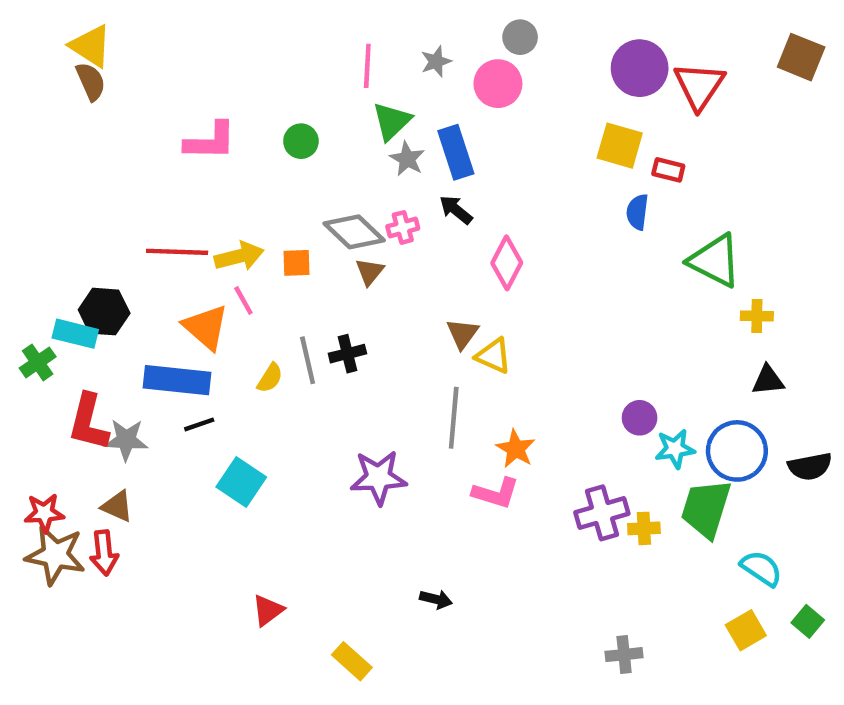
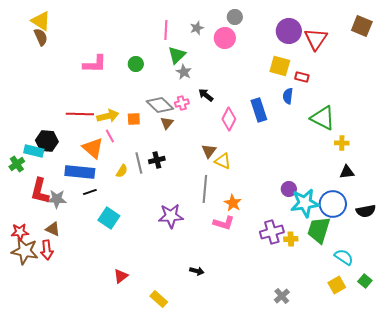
blue rectangle: (456, 152) -> (259, 110), moved
cyan star: (675, 449) -> (305, 203), size x1.6
gray cross: (624, 655) -> (282, 296), turned -35

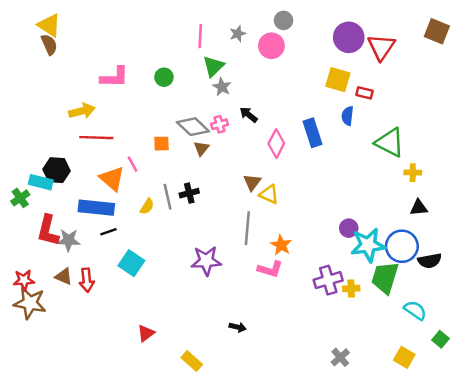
yellow arrow: (108, 116) -> (82, 111), moved
black semicircle: (366, 211) -> (430, 261), moved
red arrow: (47, 250) -> (87, 280), moved
yellow square: (337, 285) -> (404, 357), moved, turned -30

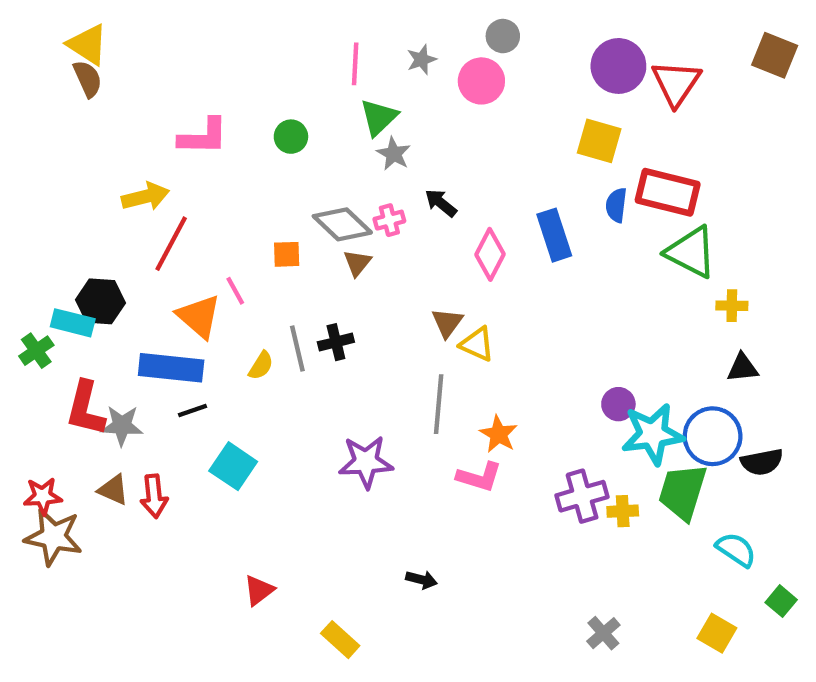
red rectangle: (364, 93) -> (668, 192), moved, size x2.0
red line: (96, 138) -> (171, 244), turned -64

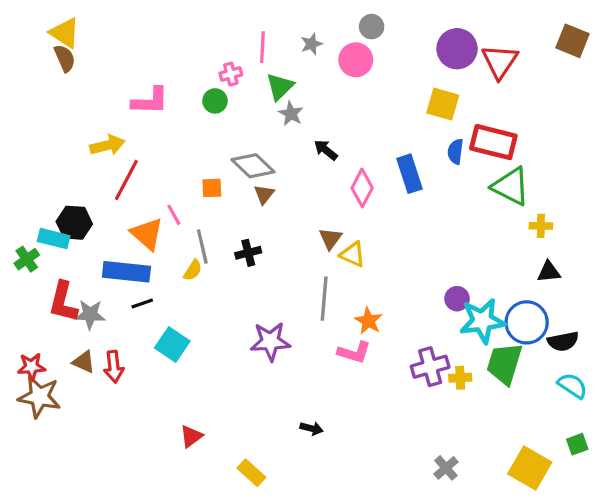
pink cross: (389, 220) -> (231, 74), moved
gray line: (297, 348) -> (202, 246), moved
cyan semicircle: (736, 550) -> (572, 386), moved
green square: (781, 601) -> (577, 444), turned 30
yellow square: (717, 633) -> (530, 468), size x1.5

